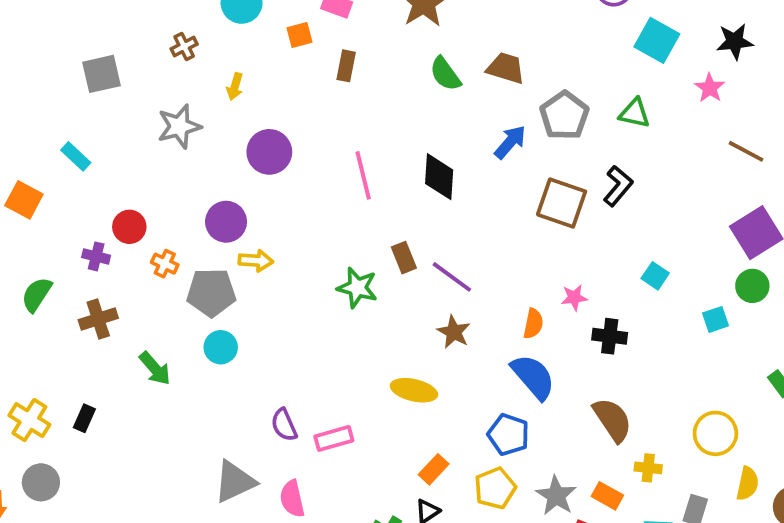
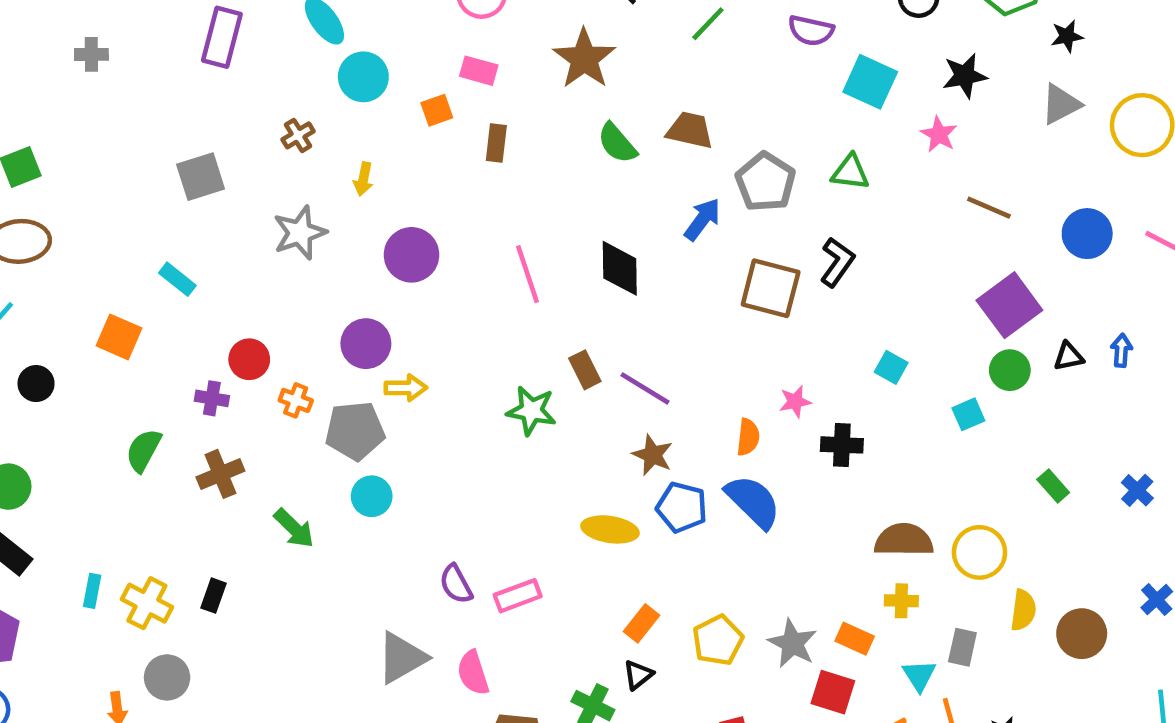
brown semicircle: (612, 420) -> (904, 540), moved, turned -51
blue pentagon: (508, 435) -> (682, 507), moved

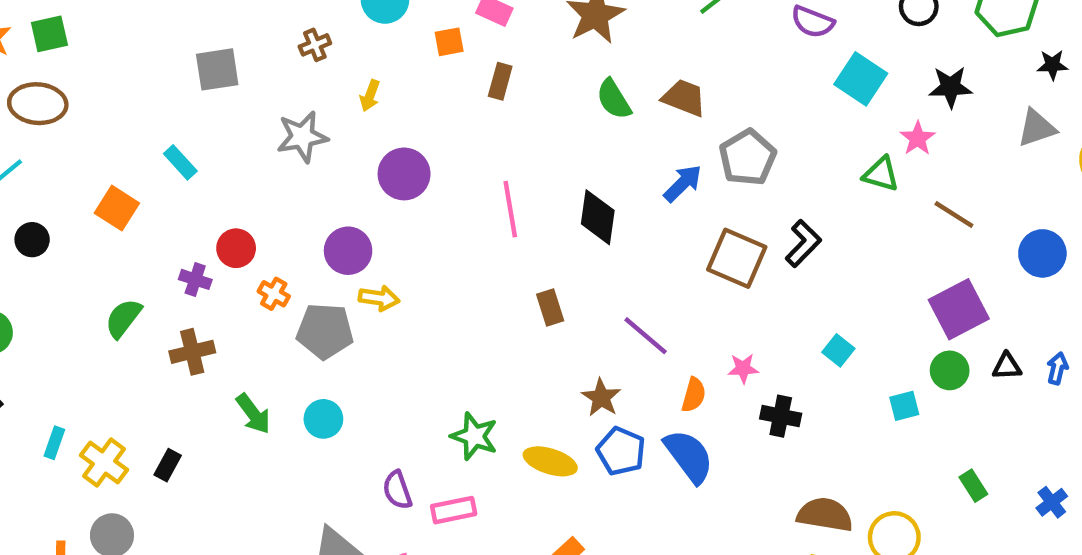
green triangle: (850, 172) -> (881, 174), moved
purple line: (645, 388) -> (646, 336), moved
green star: (531, 411) -> (474, 436), moved
cyan circle: (372, 496) -> (323, 419), moved

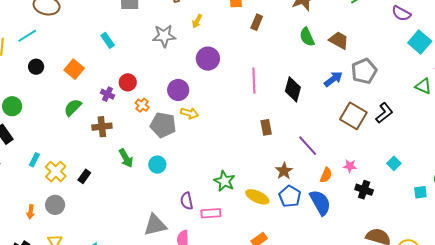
orange square: (117, 208) -> (74, 69), moved

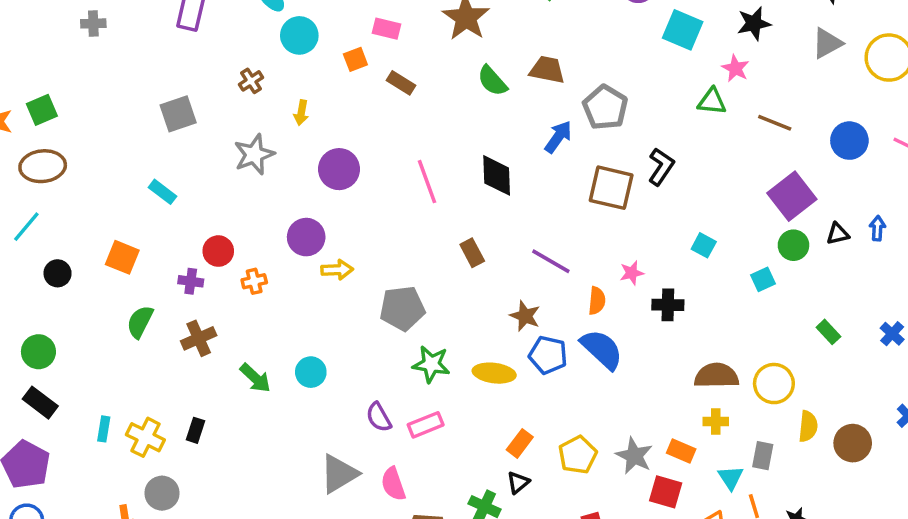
brown rectangle: (257, 22) -> (401, 83), turned -63
orange cross: (142, 105) -> (254, 281), turned -32
gray pentagon: (163, 125) -> (402, 308), moved

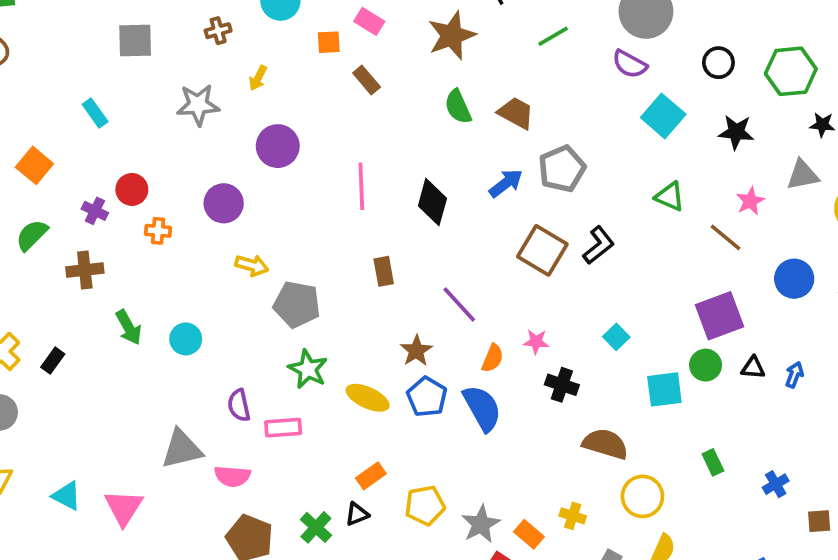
pink star: (735, 68) -> (750, 201), moved
yellow arrow: (337, 270) -> (252, 265), moved
cyan square: (763, 279) -> (664, 389), size x1.5
brown semicircle: (716, 376) -> (605, 444), moved
pink semicircle: (393, 484) -> (232, 476), turned -84

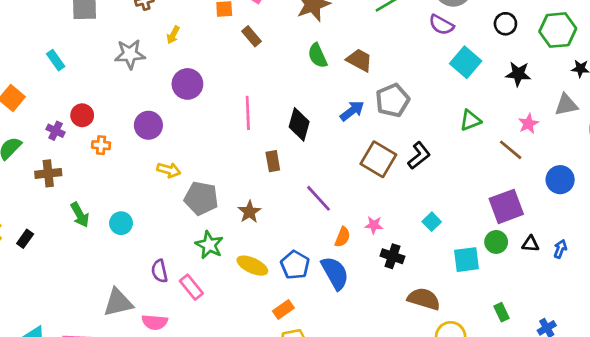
green triangle: (670, 196) -> (470, 120), turned -45
brown rectangle: (384, 271) -> (273, 161), moved
brown star: (416, 351) -> (250, 212), moved
pink rectangle: (283, 428) -> (191, 287), turned 55
orange rectangle: (371, 476) -> (283, 310), moved

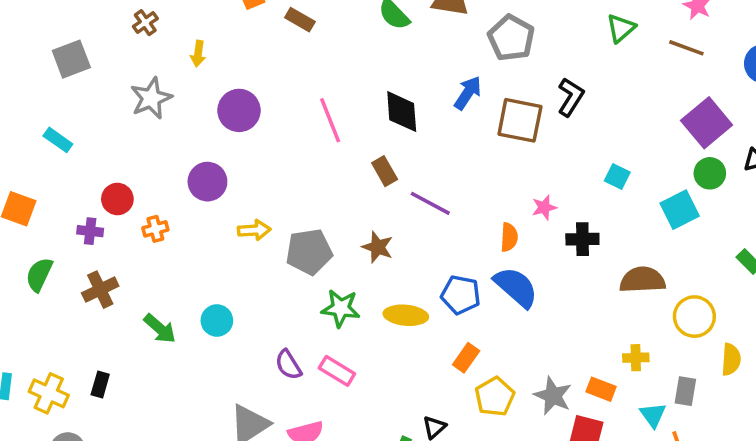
blue arrow: (352, 111) -> (468, 93), moved
purple line: (318, 198) -> (430, 203), moved

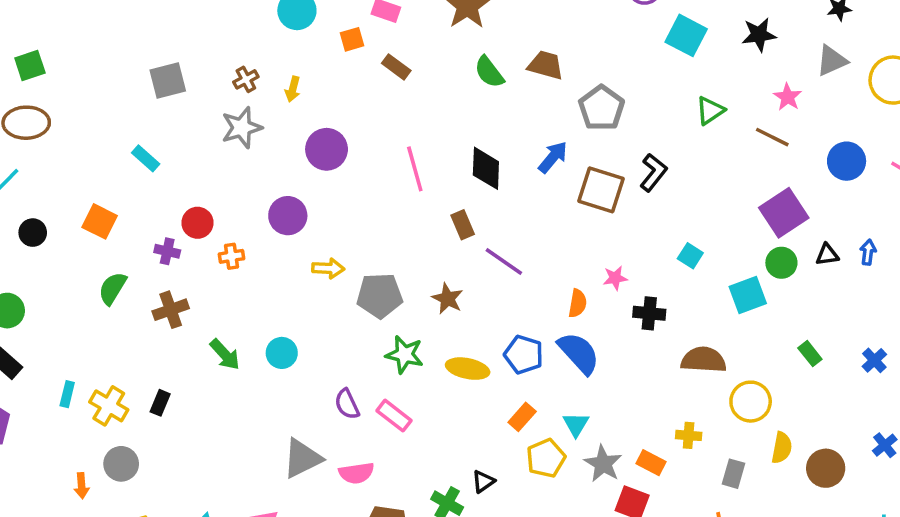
brown cross: (145, 23) -> (246, 79), moved
cyan triangle: (653, 415) -> (576, 424), moved

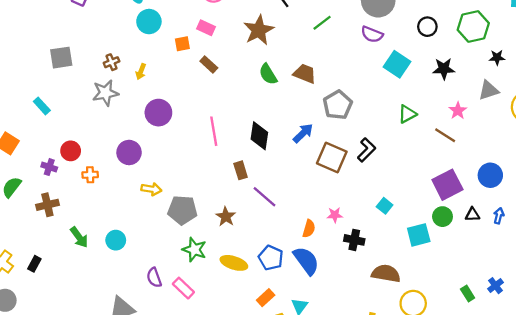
blue circle: (847, 161) -> (490, 175), moved
green rectangle: (810, 354) -> (468, 293), moved

